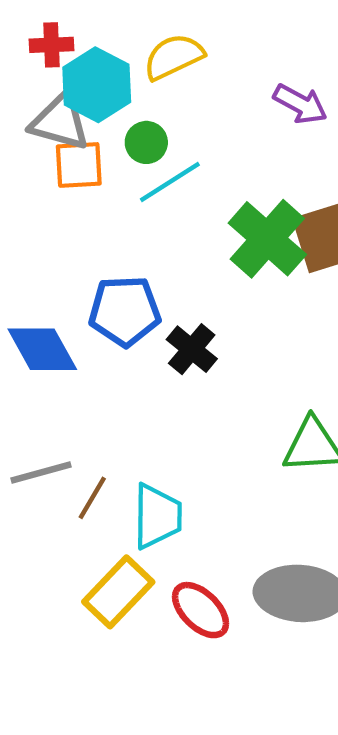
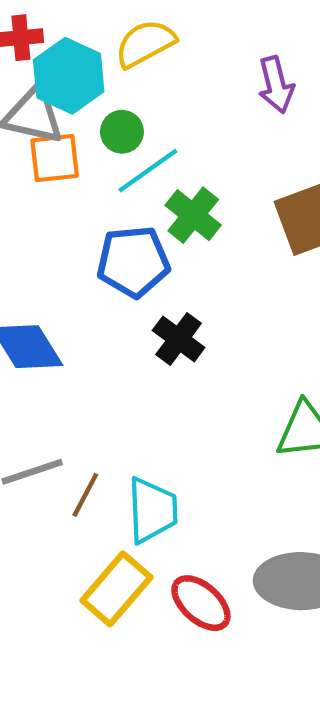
purple arrow: (300, 104) -> (276, 85), turned 50
green cross: (267, 239) -> (193, 215), moved, size x0.7
blue pentagon: (125, 311) -> (133, 262), moved

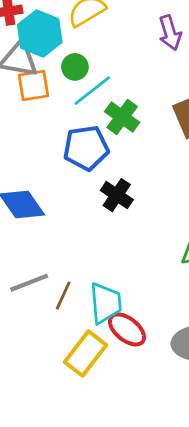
red ellipse: (201, 603) -> (127, 329), moved

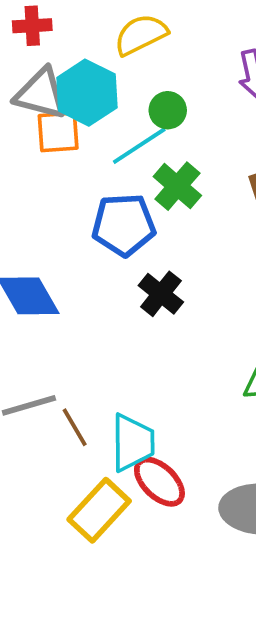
cyan hexagon: (40, 33) -> (87, 93), moved
green circle: (75, 67) -> (168, 110), moved
brown line: (63, 296) -> (75, 427), turned -60

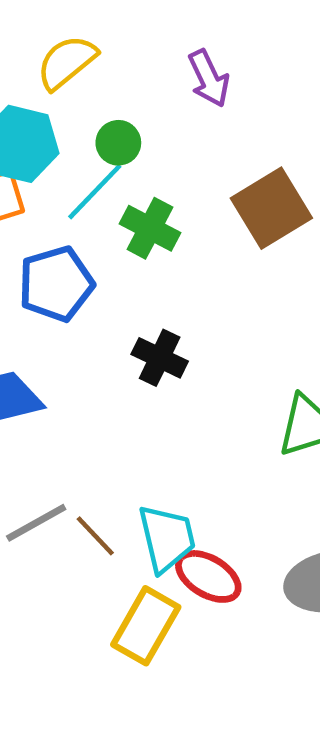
blue pentagon: (124, 225) -> (56, 284), moved

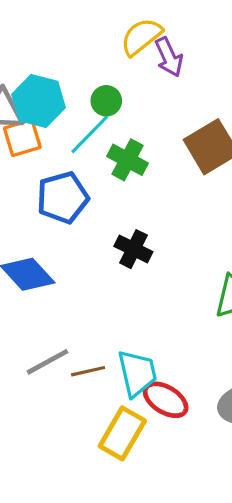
yellow semicircle: (67, 62) -> (141, 37), moved
brown line: (95, 536) -> (88, 371), turned -60

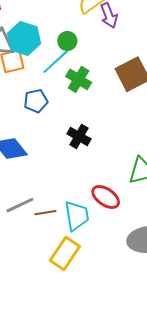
blue pentagon: (63, 198) -> (36, 101), size x0.7
red ellipse: (166, 400) -> (106, 197), moved

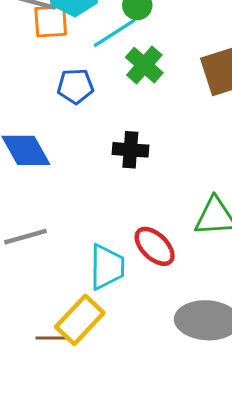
black cross: (79, 136) -> (130, 150), turned -35
brown line: (45, 213) -> (52, 338), moved

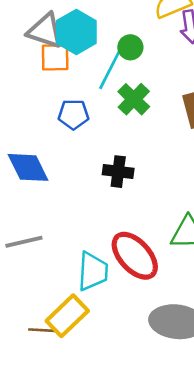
cyan line: (115, 33) -> (110, 70), turned -33
red ellipse: (155, 246) -> (135, 256), size x1.4

